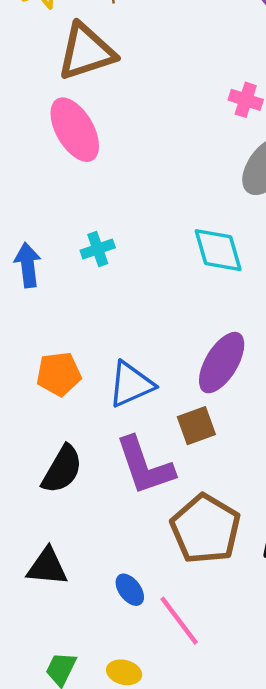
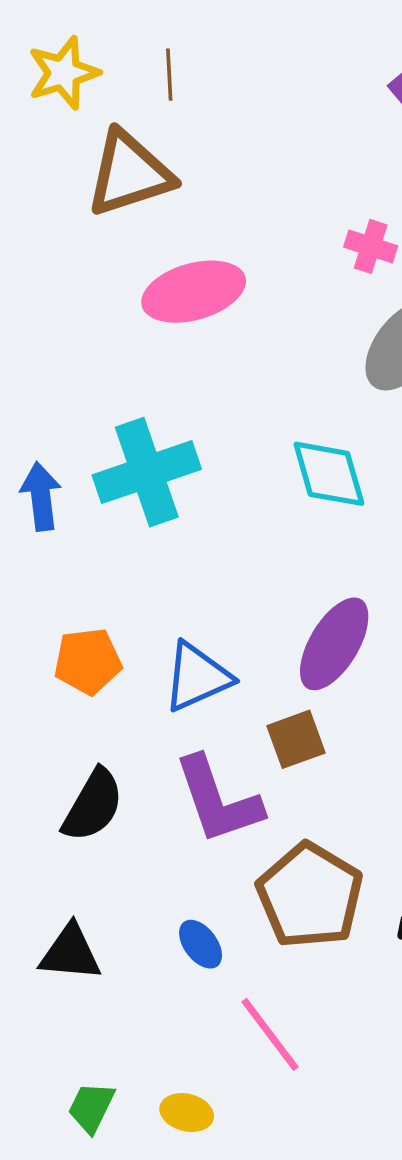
pink ellipse: (75, 130) -> (194, 292), moved, turned -76
cyan cross: (98, 249) -> (147, 472), size x2.0
blue ellipse: (130, 590) -> (201, 944), moved

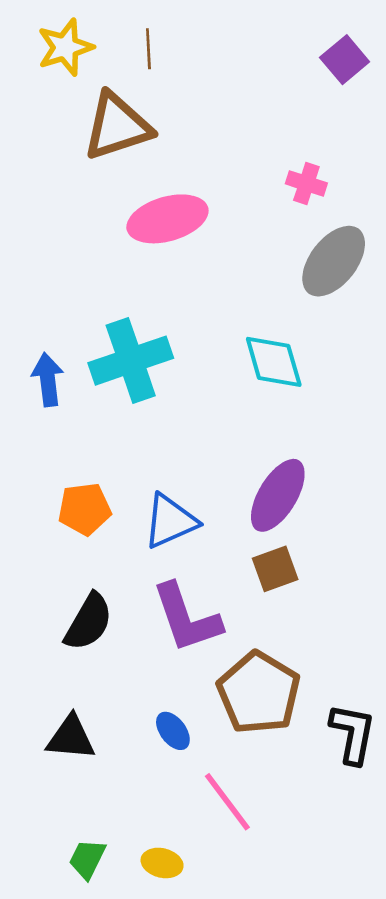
brown square: (296, 739) -> (275, 569), moved

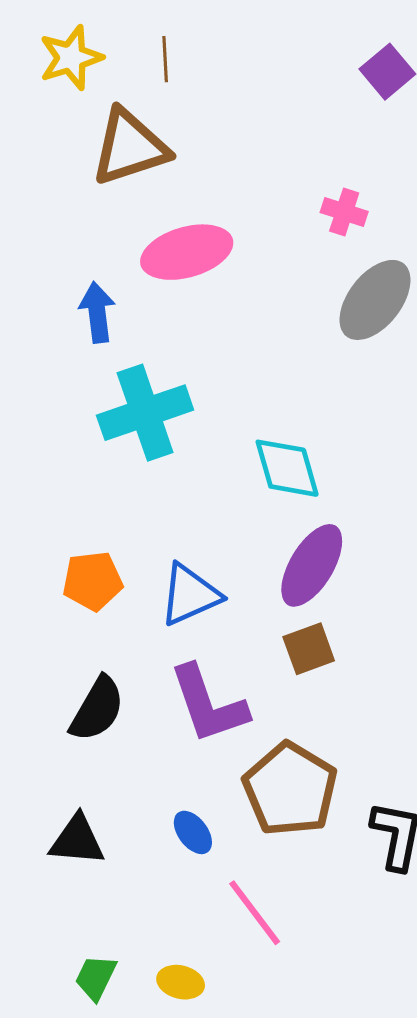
cyan diamond: (274, 362) -> (287, 468), moved
blue arrow: (48, 380) -> (97, 312), moved

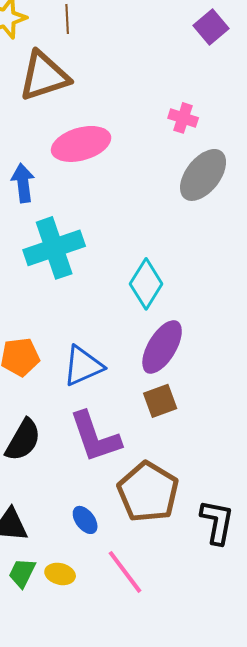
cyan diamond: (287, 468) -> (146, 284), turned 48
green trapezoid: (96, 978) -> (22, 573), moved
yellow ellipse: (181, 982) -> (60, 574), moved

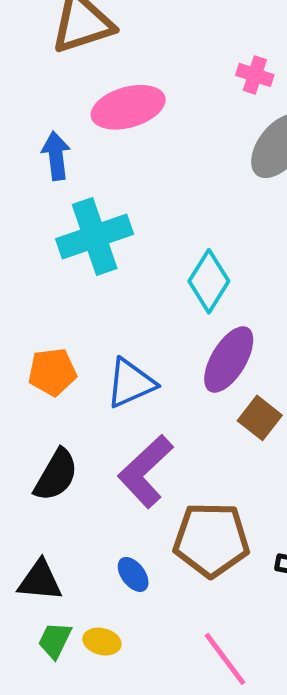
brown square: (160, 401) -> (260, 418), moved, turned -32
purple L-shape: (95, 437) -> (146, 471), turned 66
brown pentagon: (148, 492) -> (211, 540), turned -30
pink line: (125, 572) -> (225, 659), moved

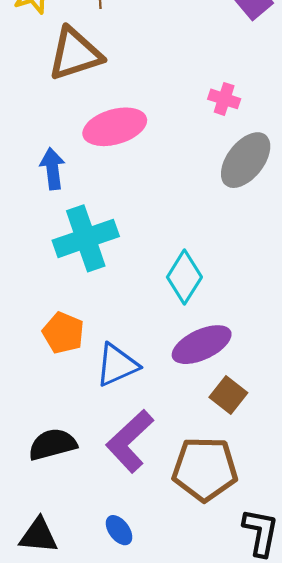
purple ellipse: (229, 360) -> (202, 345), turned 34
orange pentagon: (52, 372) -> (63, 333), moved, turned 30
black semicircle: (56, 475) -> (52, 444), turned -135
brown pentagon: (211, 540) -> (205, 469), moved

